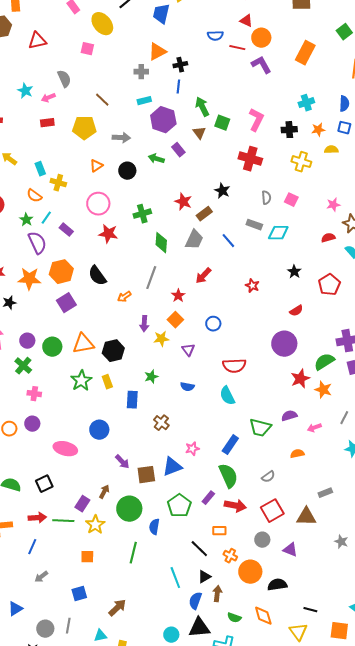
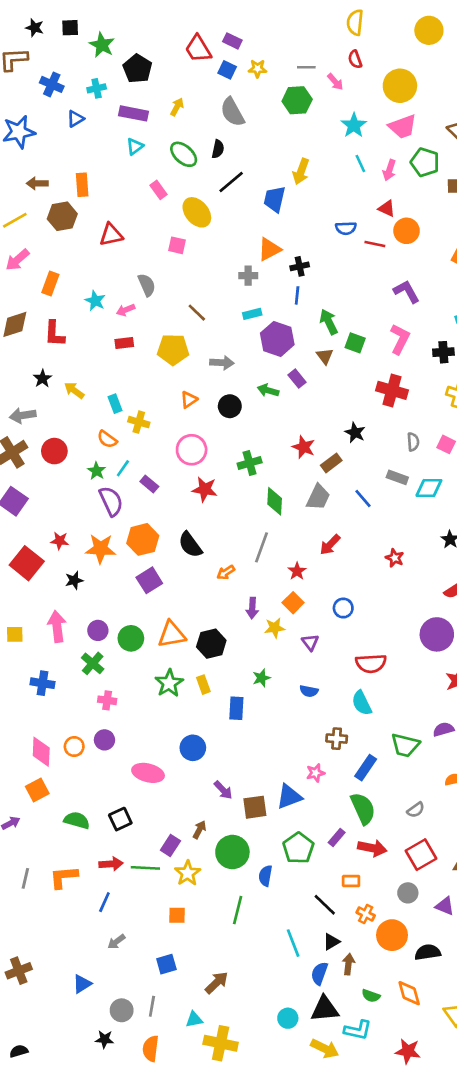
purple L-shape: (261, 65) -> (407, 291), moved
brown cross: (161, 423) -> (337, 739), moved, turned -35

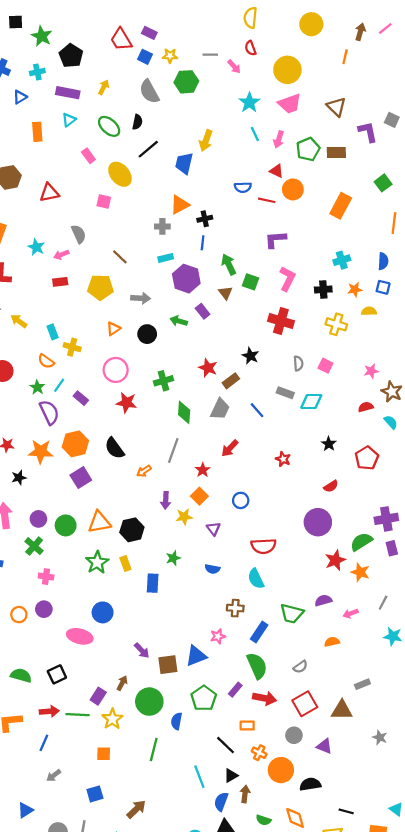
green hexagon: (297, 100) -> (186, 82), moved
green pentagon: (425, 162) -> (308, 149), moved, turned 30
orange rectangle: (82, 185) -> (37, 132), moved
purple L-shape: (407, 291) -> (275, 239), moved, turned -65
blue circle: (193, 748) -> (103, 612), moved

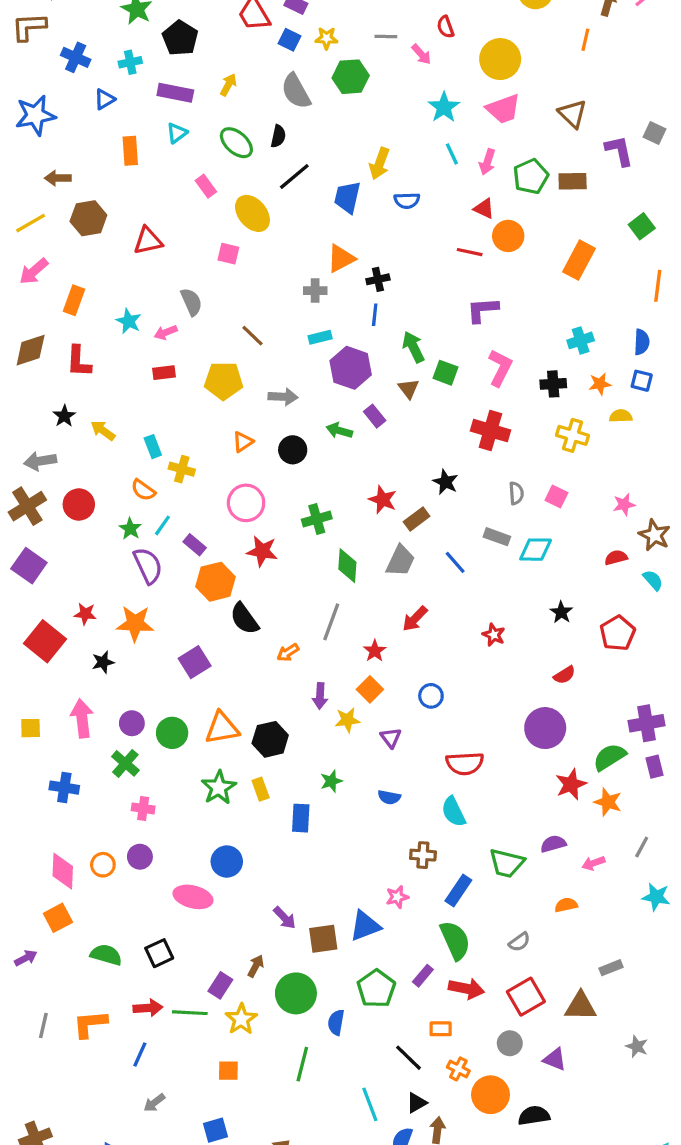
blue semicircle: (243, 187) -> (407, 201), moved
orange hexagon: (75, 444) -> (215, 582), moved

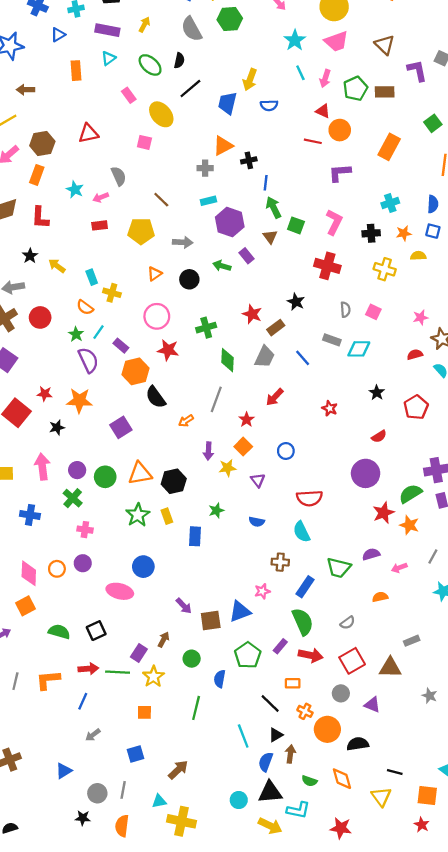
brown hexagon: (88, 218) -> (42, 144), moved
purple L-shape: (482, 310) -> (340, 173), moved
blue line: (375, 315) -> (266, 183), moved
green circle: (296, 993) -> (192, 659), size x0.6

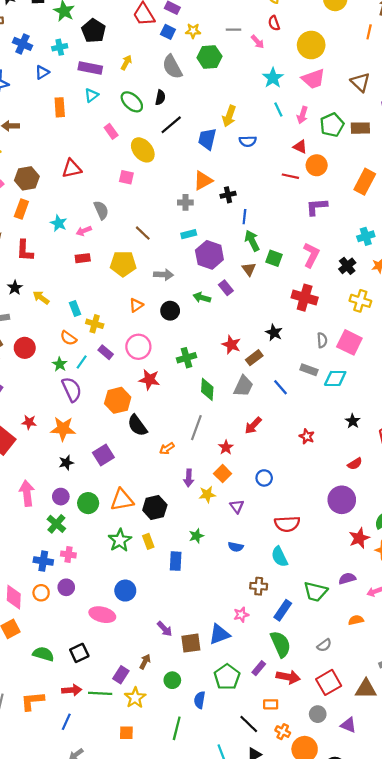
black cross: (371, 233) -> (347, 266), turned -35
pink square: (373, 312) -> (349, 342), size x1.6
purple rectangle: (121, 346) -> (106, 352), moved
black star: (57, 427) -> (66, 463), moved
blue cross: (30, 515) -> (43, 561), moved

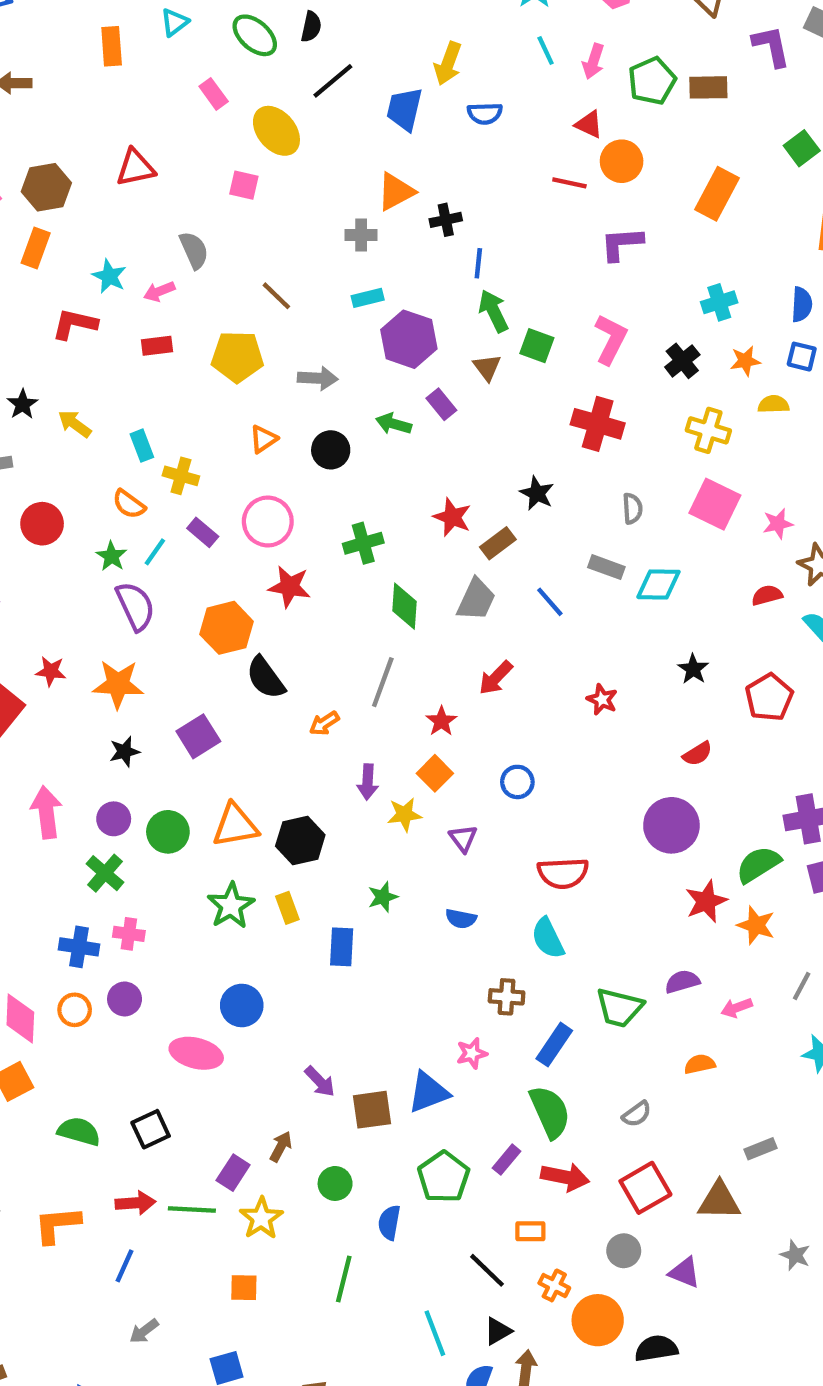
red L-shape: (25, 251) -> (75, 324), moved, turned 100
pink square: (349, 342) -> (715, 504), moved

